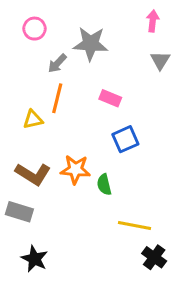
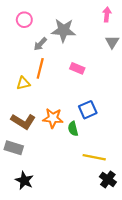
blue square: (125, 139) -> (88, 110), moved

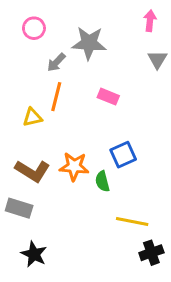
black cross: (108, 179) -> (151, 253), turned 35

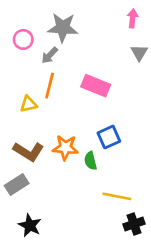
pink circle: (34, 28) -> (23, 39), moved
gray star: (89, 43) -> (63, 28), moved
pink rectangle: (108, 97) -> (96, 86), size x1.5
gray rectangle: (19, 208) -> (17, 184), turned -50

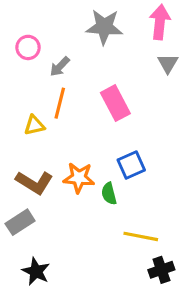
pink arrow: (133, 18) -> (160, 22), size x1.5
gray star: (63, 28) -> (104, 27), moved
pink rectangle: (96, 86) -> (115, 103), turned 40

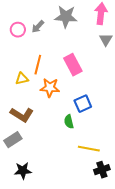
gray arrow: (60, 67) -> (38, 27), moved
orange star: (79, 178) -> (50, 88), moved
black star: (36, 271) -> (23, 171), turned -30

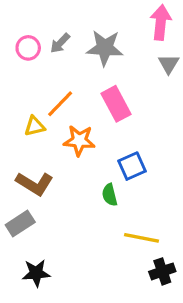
gray star: (66, 17) -> (105, 48), moved
orange line: (38, 65) -> (60, 104), turned 30

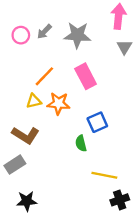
yellow triangle: (35, 126) -> (34, 101), moved

